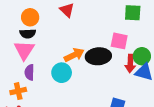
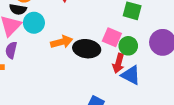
green circle: (142, 56) -> (128, 46), moved
cyan circle: (62, 73) -> (34, 23), moved

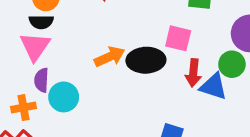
cyan circle: (34, 23) -> (64, 97), moved
green circle: (128, 46) -> (232, 64), moved

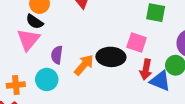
black semicircle: (41, 22) -> (35, 22), turned 30
orange arrow: (110, 57) -> (84, 65), moved, turned -30
purple semicircle: (42, 80) -> (57, 55), moved

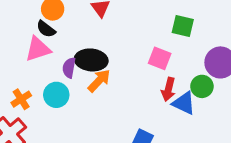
pink triangle: (28, 40) -> (38, 49), turned 30
black ellipse: (111, 57) -> (91, 60), moved
orange cross: (16, 85) -> (21, 99), turned -30

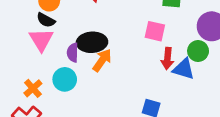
pink triangle: (38, 49) -> (41, 40), turned -35

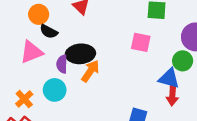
black semicircle: (46, 20) -> (49, 31), moved
pink triangle: (41, 40) -> (31, 52), turned 40
red arrow: (167, 58) -> (172, 95), moved

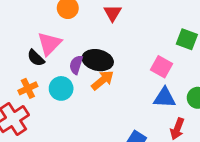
black semicircle: (49, 31) -> (36, 58), moved
pink triangle: (31, 52) -> (49, 44), turned -40
blue triangle: (169, 78) -> (165, 98), moved, turned -30

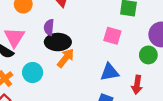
purple semicircle: (76, 65) -> (49, 27), moved
blue triangle: (165, 98) -> (110, 72), moved

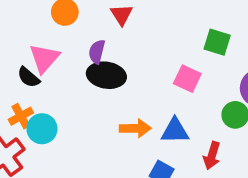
orange arrow: (66, 58) -> (135, 128), moved, turned 42
cyan circle: (33, 73) -> (42, 129), moved

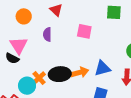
black ellipse: (106, 75) -> (60, 74), moved
pink square: (187, 79) -> (84, 31), moved
orange cross: (21, 116) -> (39, 78), moved

